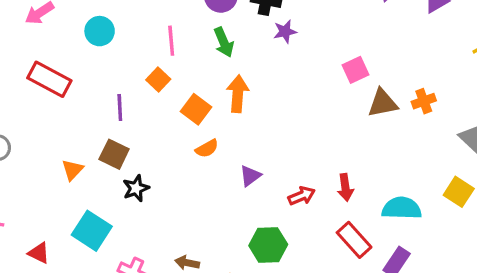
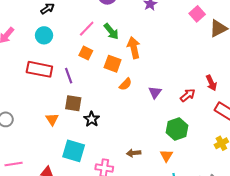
pink line: (171, 41) -> (87, 29), turned 66
green arrow: (224, 42) -> (111, 31), moved
red rectangle: (49, 79) -> (39, 69), moved

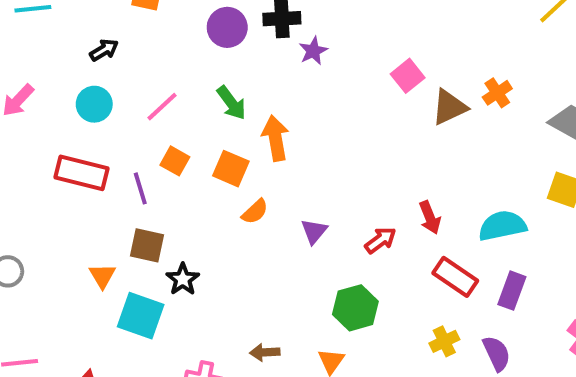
pink line: (87, 29) -> (162, 107), moved
orange square: (86, 53) -> (175, 161), moved
cyan square: (74, 151) -> (141, 316), moved

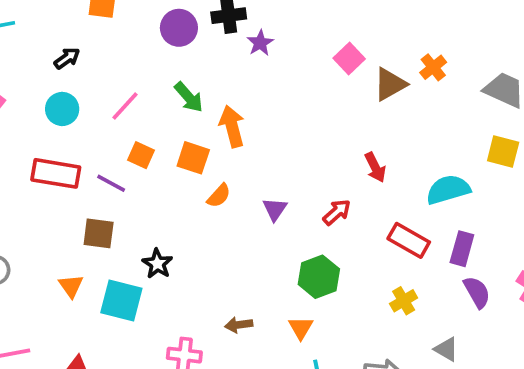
purple line: (140, 188) -> (111, 183), turned -40
red arrow: (430, 217) -> (375, 167), moved
brown square: (147, 245) -> (99, 233), moved
orange triangle: (102, 276) -> (71, 286), moved
purple semicircle: (497, 353) -> (477, 292), moved

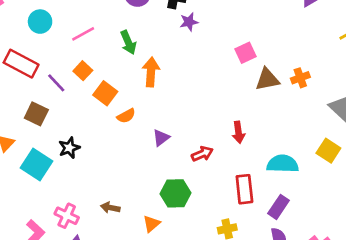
orange square: (193, 158) -> (105, 93), moved
red rectangle: (409, 240) -> (244, 189), turned 36

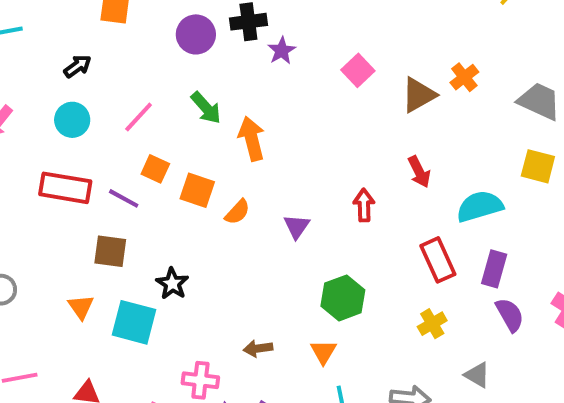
pink square: (246, 53) -> (358, 70), moved
red arrow: (238, 132) -> (419, 172), moved
red arrow: (202, 154) -> (364, 205), moved, turned -50

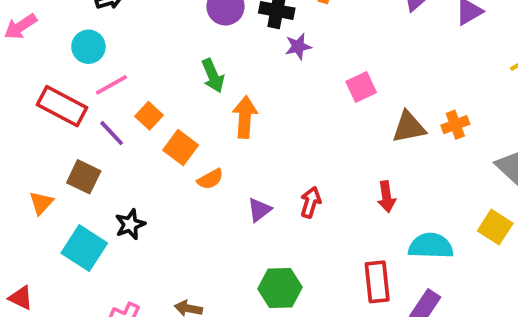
pink line: (139, 117) -> (111, 85), moved
red arrow: (364, 205) -> (311, 202), moved
orange triangle: (81, 307) -> (41, 203), moved

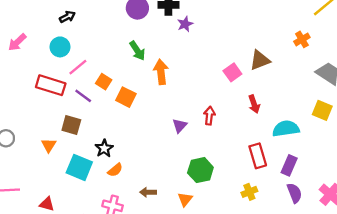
pink square: (361, 87) -> (232, 72), moved
orange cross: (455, 125) -> (302, 39), moved
orange semicircle: (210, 179) -> (115, 170), moved

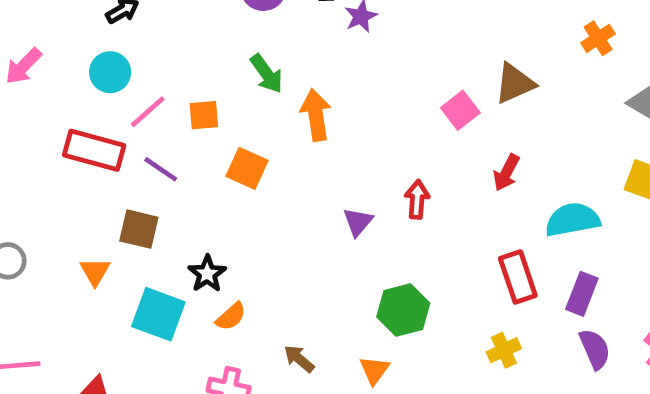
orange square: (104, 82) -> (204, 115), moved, turned -35
red arrow: (254, 104) -> (506, 173), turned 48
brown arrow: (148, 192) -> (299, 359), turned 42

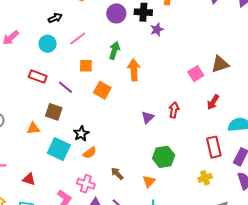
green arrow: (267, 74) -> (114, 50), turned -132
pink line: (148, 112) -> (78, 38), moved
red rectangle: (94, 150) -> (38, 76), size x0.7
orange triangle: (95, 272) -> (33, 128), turned 48

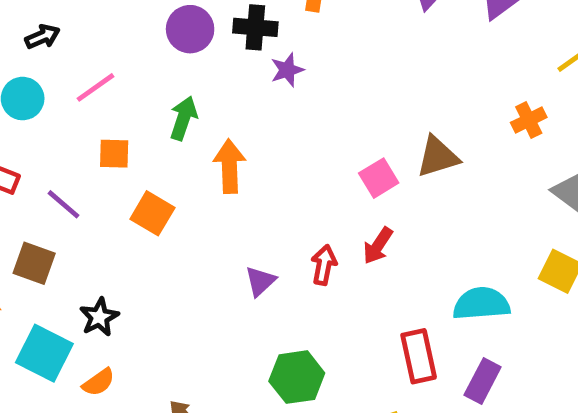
red arrow: (213, 102) -> (378, 246), moved
orange semicircle: (90, 153) -> (99, 382), moved

